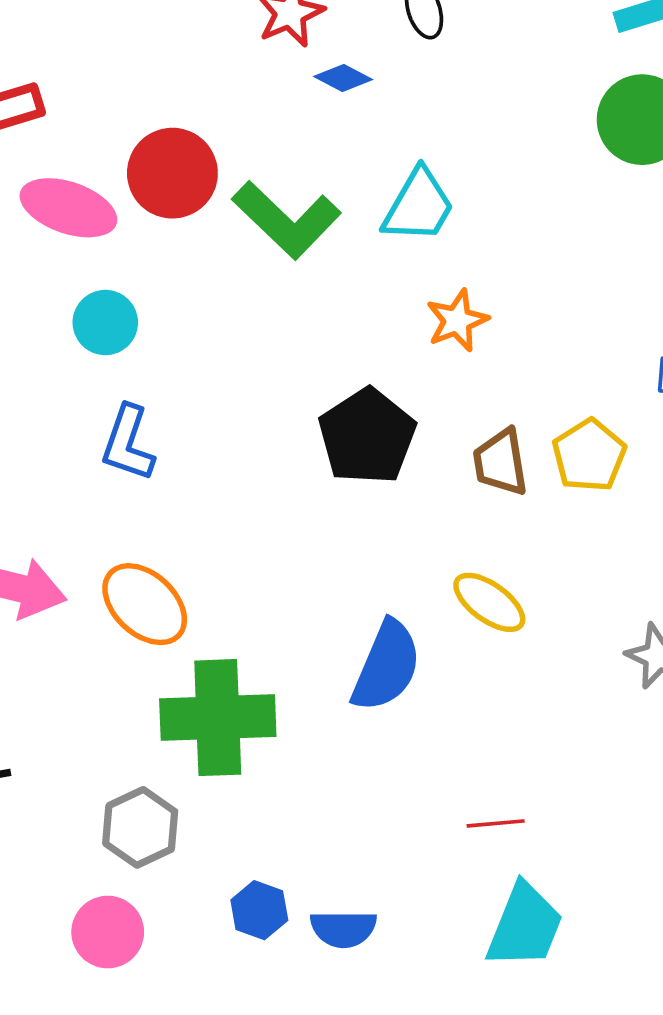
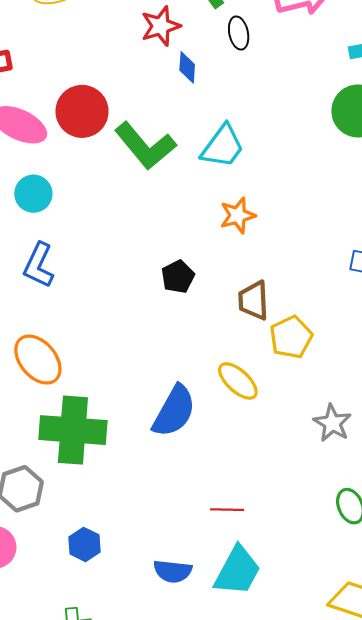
blue diamond: (343, 78) -> (187, 67), turned 60
black pentagon: (367, 436) -> (178, 277), size x0.6
yellow pentagon: (589, 455) -> (291, 337), moved
blue semicircle: (343, 929) -> (173, 571), moved

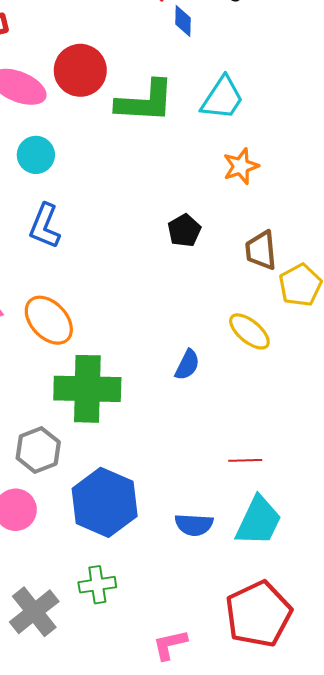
green L-shape: (145, 146) -> (145, 102), turned -44
blue semicircle: (174, 411) -> (187, 365), size x0.6
blue hexagon: (84, 544) -> (105, 502), size x2.0

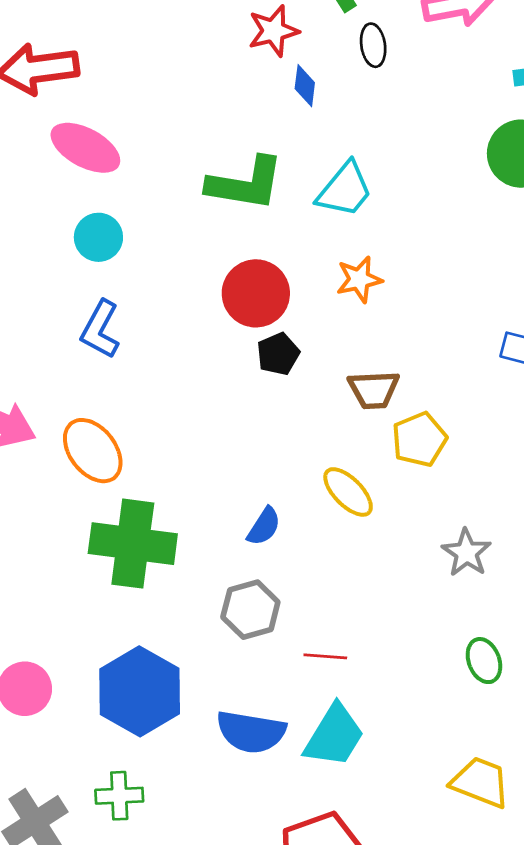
red circle: (80, 70) -> (256, 293), moved
brown trapezoid: (261, 250) -> (374, 390), turned -93
gray hexagon: (38, 450) -> (250, 610), moved
blue semicircle: (194, 525) -> (251, 732), size x1.4

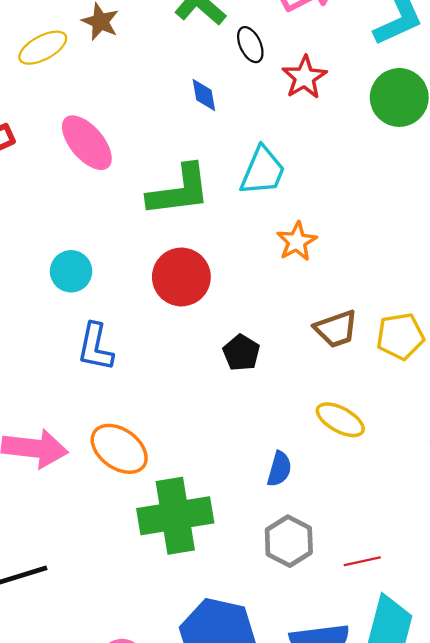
red star: (273, 31) -> (304, 77), moved
pink ellipse: (85, 148) -> (87, 143), moved, turned 38
red circle: (256, 293) -> (181, 277), moved
black pentagon: (278, 354) -> (241, 353), moved
yellow pentagon: (419, 439) -> (400, 336), moved, turned 30

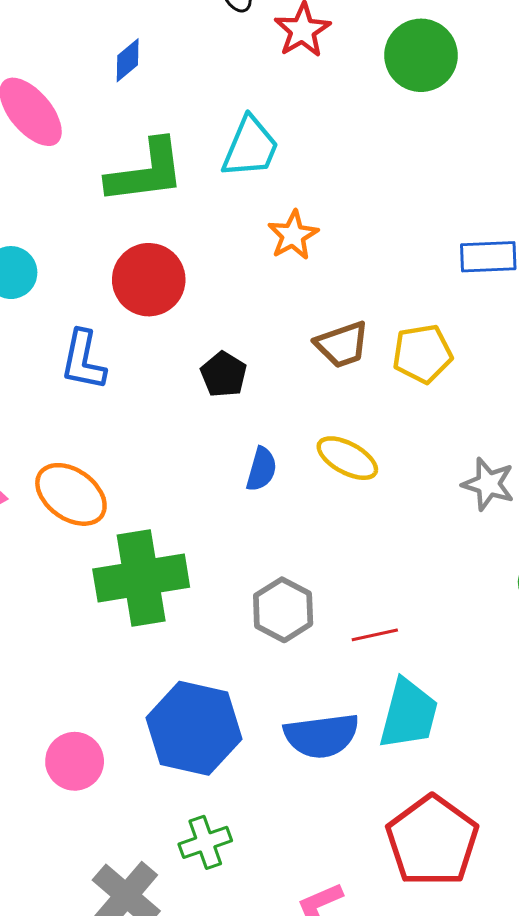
blue diamond: (204, 95) -> (128, 60), moved, turned 60
blue L-shape: (95, 347) -> (83, 360), moved
blue semicircle: (279, 469) -> (261, 469), moved

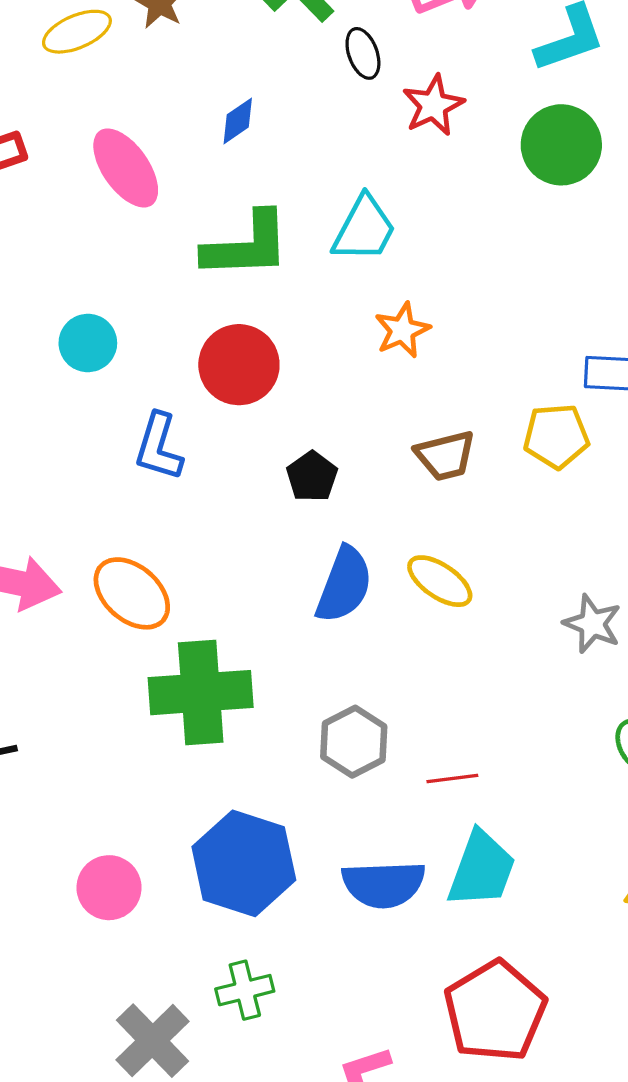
yellow pentagon: (422, 354) -> (556, 436), moved
blue semicircle: (261, 469) -> (344, 585), size x1.6

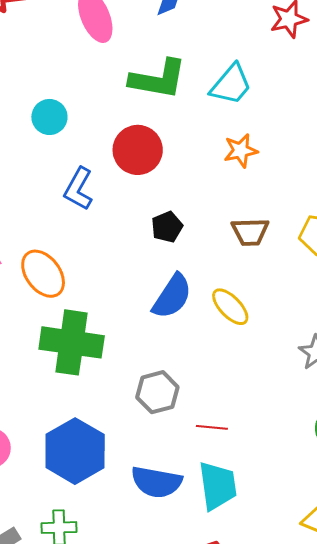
cyan trapezoid: (482, 869) -> (218, 486), turned -40

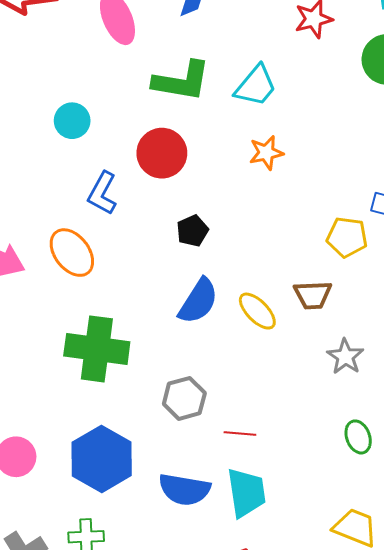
brown trapezoid: (250, 232) -> (313, 295), moved
orange ellipse: (43, 274) -> (72, 253), moved

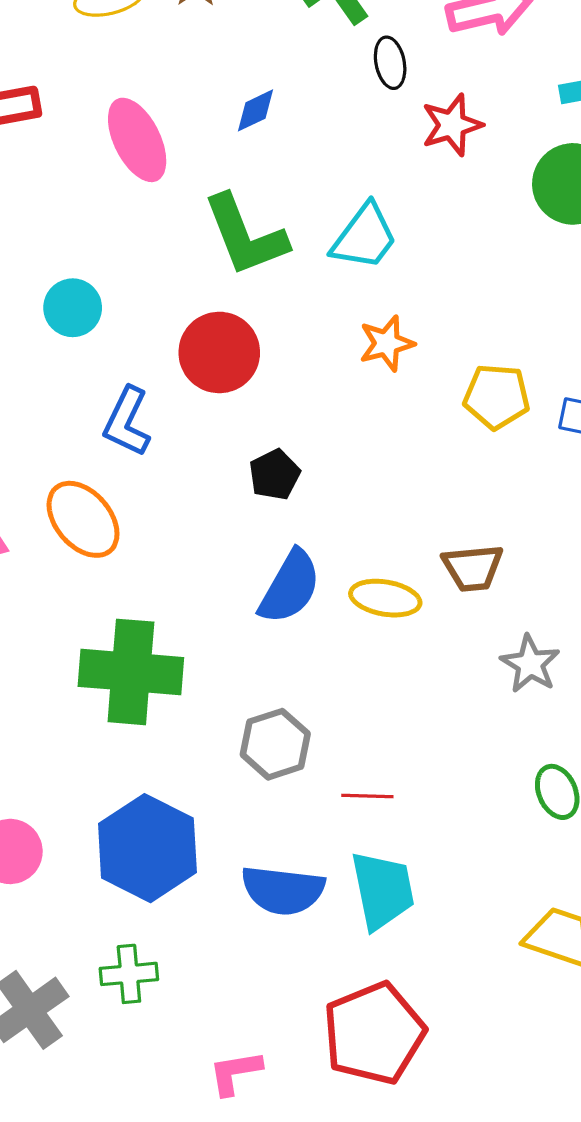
green L-shape: (182, 81) -> (245, 235), turned 62
yellow pentagon: (347, 237) -> (497, 397), moved
yellow ellipse: (257, 311) -> (385, 598), turned -33

